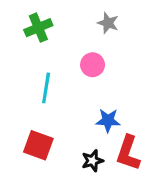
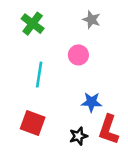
green cross: (38, 28) -> (33, 24), turned -30

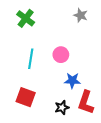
gray star: (91, 20) -> (81, 15), moved
pink circle: (78, 55) -> (61, 55), moved

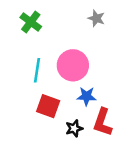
pink circle: (61, 55) -> (73, 65), size x1.6
red square: (26, 97) -> (48, 106), moved

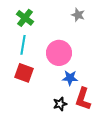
cyan line: (37, 70) -> (23, 45), moved
red square: (48, 106) -> (24, 73), moved

